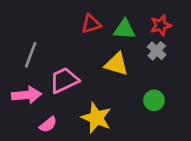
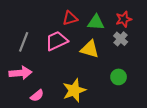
pink trapezoid: (64, 80) -> (57, 41), moved
yellow star: (96, 118) -> (74, 90), turned 30

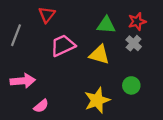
red triangle: (70, 18) -> (47, 15), moved, turned -35
gray line: (24, 42) -> (16, 35), moved
yellow star: (74, 90) -> (97, 100), moved

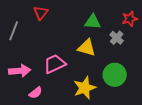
red star: (137, 21) -> (130, 19), moved
pink trapezoid: (63, 45) -> (55, 64), moved
green circle: (131, 85) -> (115, 75), size x1.5

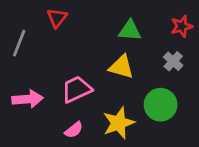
gray cross: (117, 38) -> (173, 61), moved
pink semicircle: (36, 93) -> (74, 130), moved

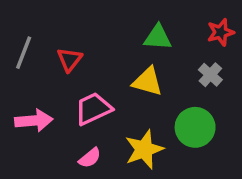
red triangle: (57, 18) -> (69, 59), moved

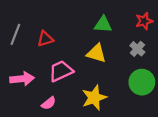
red triangle: (69, 59) -> (45, 39), turned 35
green circle: (195, 127) -> (142, 82), moved
pink semicircle: (90, 158) -> (49, 103), moved

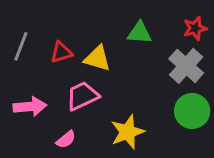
gray cross: (137, 49) -> (186, 66), size x1.6
yellow triangle: (96, 53) -> (97, 58), moved

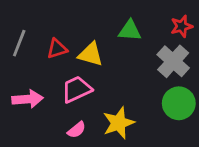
pink semicircle: (66, 140) -> (77, 130), moved

